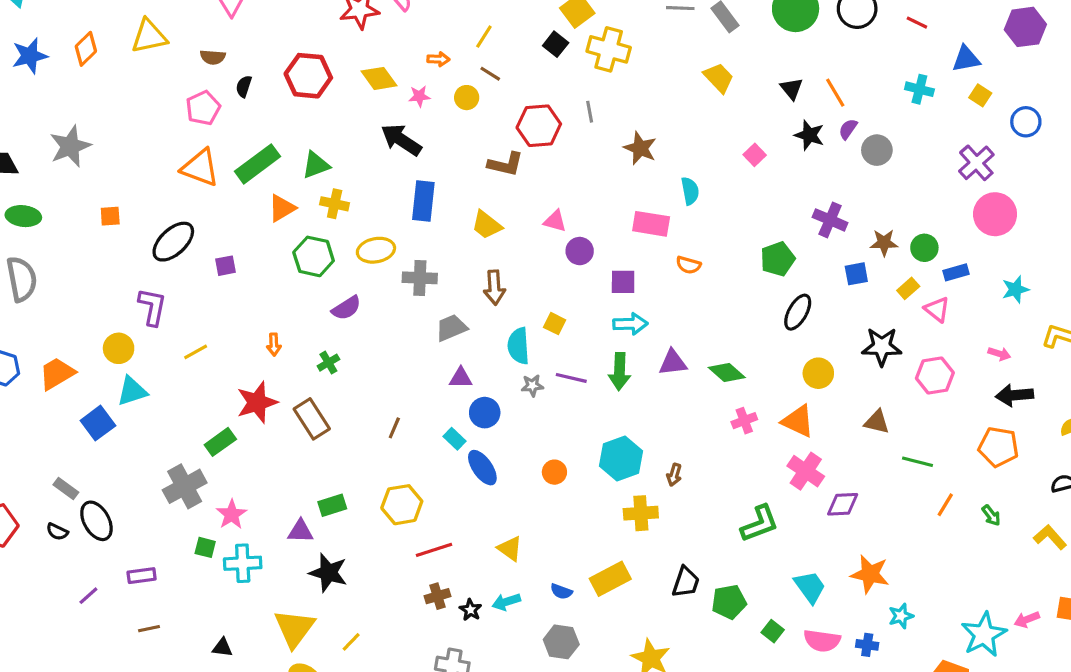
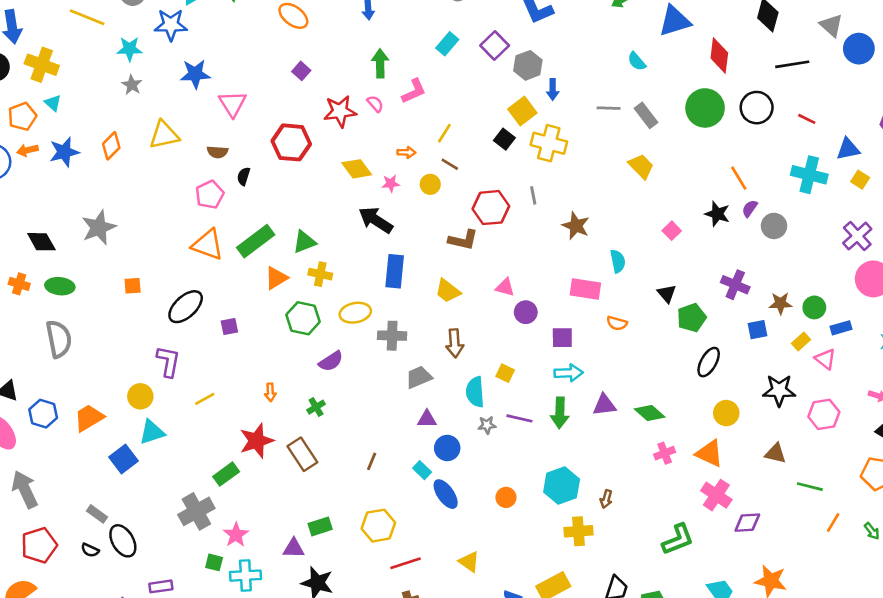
red hexagon: (308, 76) -> (291, 142), moved
black triangle: (792, 89) -> (667, 294), moved
cyan cross: (919, 89) -> (809, 175), size x1.5

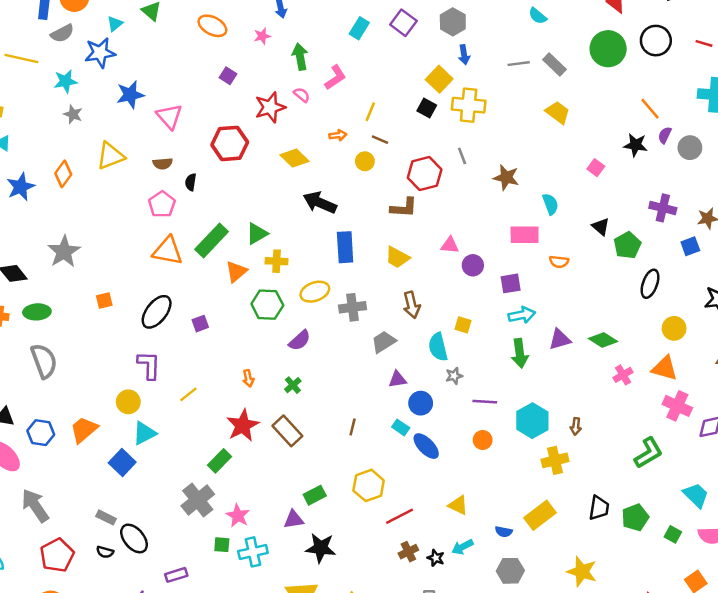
gray hexagon: (528, 65) -> (453, 22), moved
pink star: (391, 184) -> (262, 36), moved
purple line: (519, 418) -> (485, 402), moved

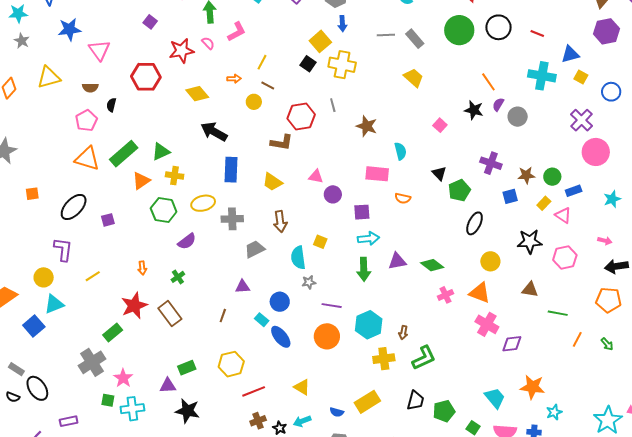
purple triangle: (397, 379) -> (242, 287), moved
orange circle: (483, 440) -> (327, 336), size x1.6
green L-shape: (648, 453) -> (424, 358), moved

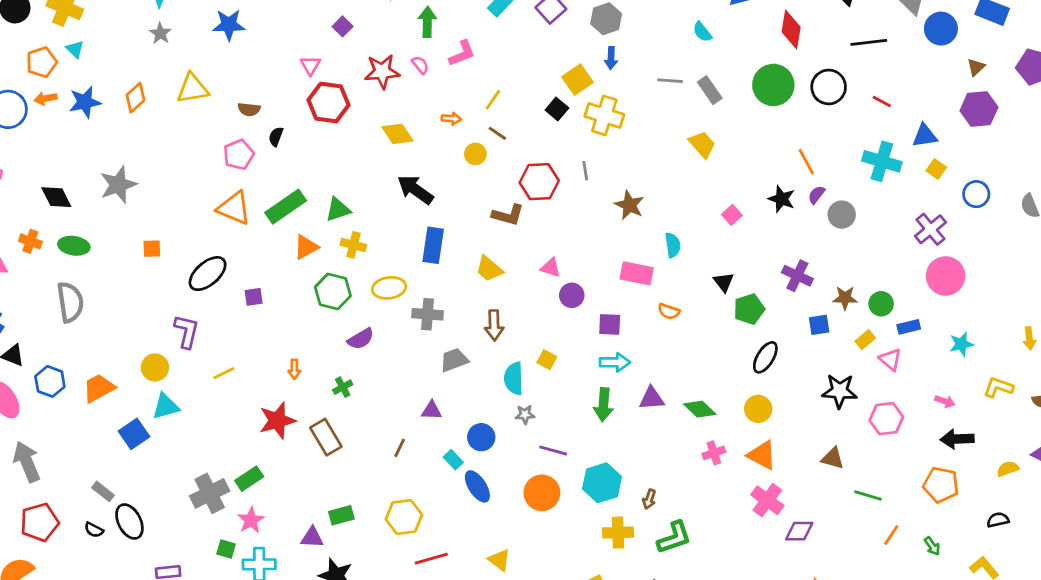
pink triangle: (99, 50) -> (310, 65), moved, size x0.7
yellow circle: (490, 261) -> (758, 409), moved
green rectangle: (113, 332) -> (249, 479), moved

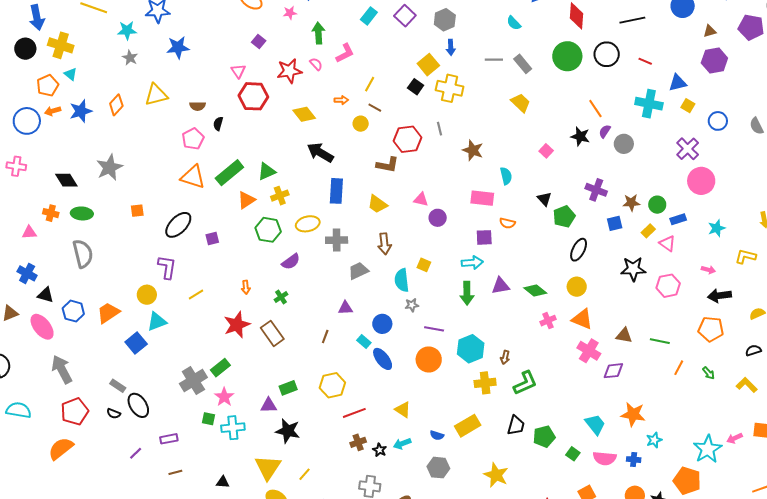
brown triangle: (976, 67) -> (710, 31), turned 32
yellow cross: (353, 245) -> (280, 196), turned -30
purple square: (610, 324) -> (484, 237), moved
brown triangle: (833, 458) -> (624, 335), moved

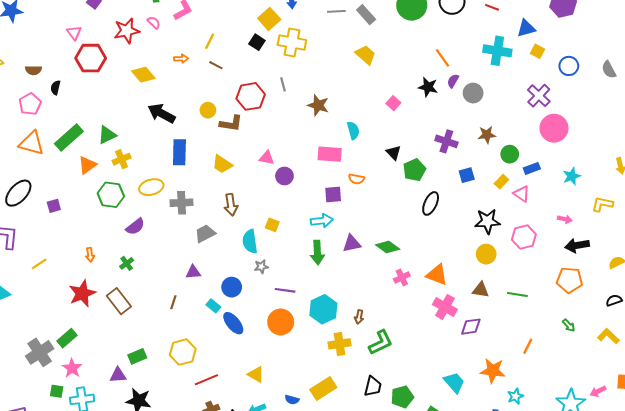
yellow circle: (361, 124) -> (208, 110), moved
brown star: (631, 203) -> (487, 135), moved
yellow circle: (577, 287) -> (486, 254), moved
orange line: (679, 368) -> (528, 346), moved

